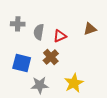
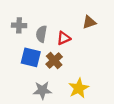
brown triangle: (90, 29) -> (89, 22), moved
blue square: (22, 63) -> (31, 57), moved

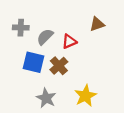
gray semicircle: (41, 34) -> (45, 37), turned 35
gray star: (42, 90) -> (46, 98), turned 30

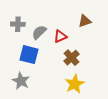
brown cross: (59, 66) -> (72, 58), moved
gray star: (46, 98) -> (21, 81), moved

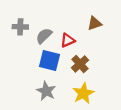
blue square: (29, 55) -> (50, 61), moved
gray star: (21, 81) -> (46, 91), moved

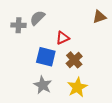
brown triangle: (95, 23) -> (99, 17), moved
gray semicircle: (44, 36) -> (37, 18), moved

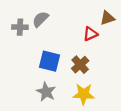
red triangle: (63, 38) -> (90, 34), moved
yellow star: (77, 87) -> (84, 94), turned 30

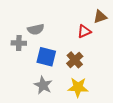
gray semicircle: (40, 19) -> (36, 29), moved, turned -147
gray cross: (20, 27) -> (19, 43), moved

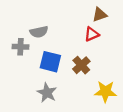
brown triangle: (100, 17) -> (100, 15), moved
yellow star: (78, 87) -> (105, 92), moved

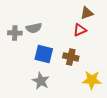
gray cross: (21, 47) -> (15, 33), moved
brown cross: (81, 65) -> (71, 57), turned -35

